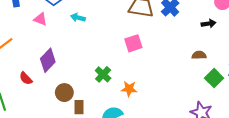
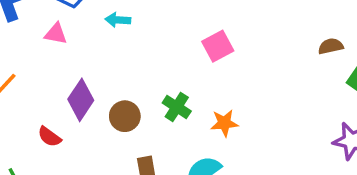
brown circle: (64, 93) -> (125, 116), moved

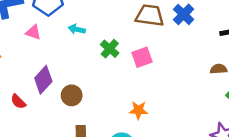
green cross: (177, 107) -> (110, 49), moved

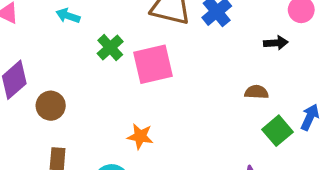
pink square: (142, 57) -> (153, 64), size x1.4

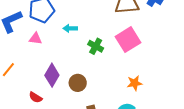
green cross: (110, 48) -> (96, 46), moved

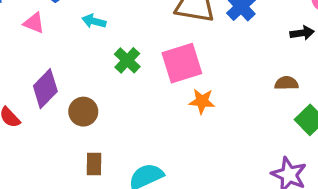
orange star: (135, 83) -> (202, 101), moved

